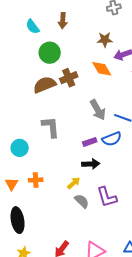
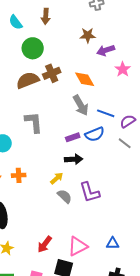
orange diamond: (102, 69) -> (85, 79), moved

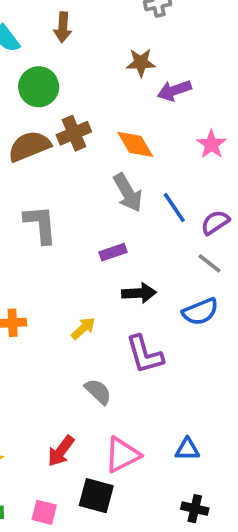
pink star: (123, 69) -> (211, 144), moved
blue line: (106, 113) -> (174, 208), turned 36
blue semicircle: (95, 134) -> (200, 312), moved
black arrow: (74, 159) -> (139, 293), moved
gray semicircle: (65, 196) -> (98, 392), moved

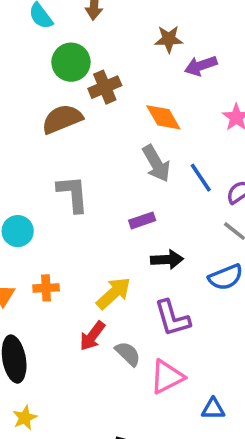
brown cross: (74, 133) -> (105, 87), moved
yellow arrow: (83, 328) -> (114, 293), size x1.5
red arrow: (61, 451) -> (92, 336), moved
pink triangle: (122, 455) -> (167, 377), moved

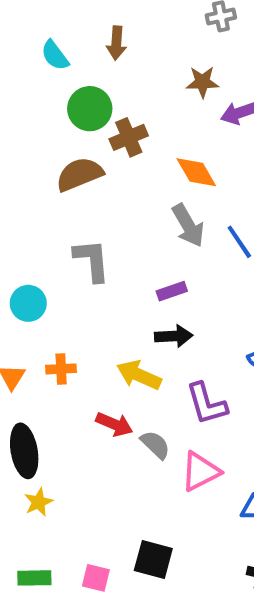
black arrow: (167, 259) -> (174, 336), moved
yellow arrow: (114, 293) -> (139, 375), turned -114
red arrow: (92, 336) -> (114, 424), turned -104
yellow star: (25, 418) -> (39, 502), moved

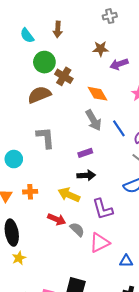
brown cross: (129, 137) -> (64, 76), turned -36

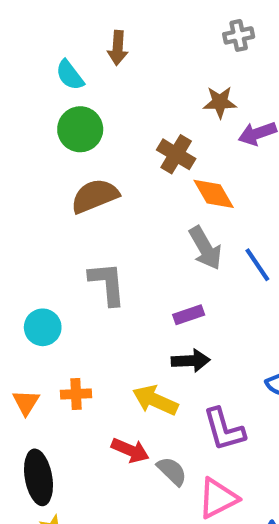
brown arrow: (58, 29) -> (118, 48), moved
green circle: (44, 62) -> (80, 129), moved
brown cross: (64, 76) -> (176, 154), moved

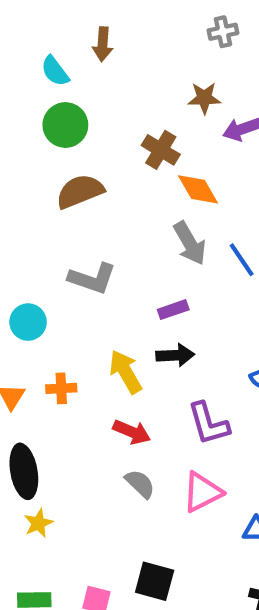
gray L-shape: (107, 284) -> (92, 278), turned 114
yellow arrow: (155, 400) -> (125, 372), moved, turned 36
red arrow: (130, 450) -> (132, 432), moved
gray semicircle: (172, 471) -> (140, 484), moved

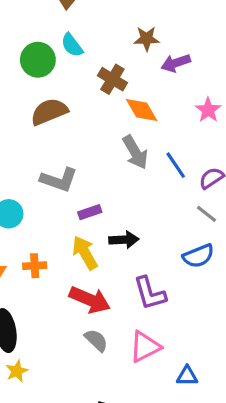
cyan semicircle: (55, 71) -> (72, 45), moved
purple rectangle: (173, 310) -> (90, 212), moved
red arrow: (132, 432) -> (90, 300), size x1.4

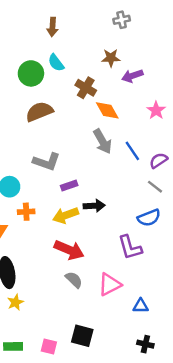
yellow arrow: (85, 253) -> (66, 215), turned -80
orange cross: (35, 266) -> (26, 212), moved
purple L-shape: (150, 293) -> (130, 248), moved

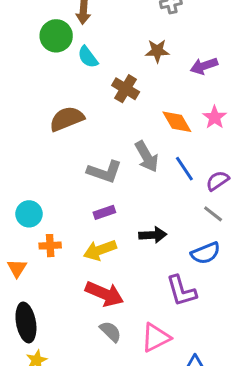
green circle: (31, 73) -> (56, 36), moved
purple arrow: (132, 76) -> (204, 66), moved
orange diamond: (107, 110) -> (177, 122), moved
gray L-shape: (46, 162) -> (104, 172), moved
black arrow: (94, 206) -> (153, 235), moved

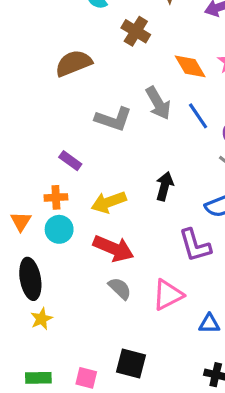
purple rectangle: (104, 212) -> (70, 161), moved, turned 55
cyan circle: (29, 214) -> (59, 229), moved
black arrow: (153, 235) -> (165, 186), turned -72

